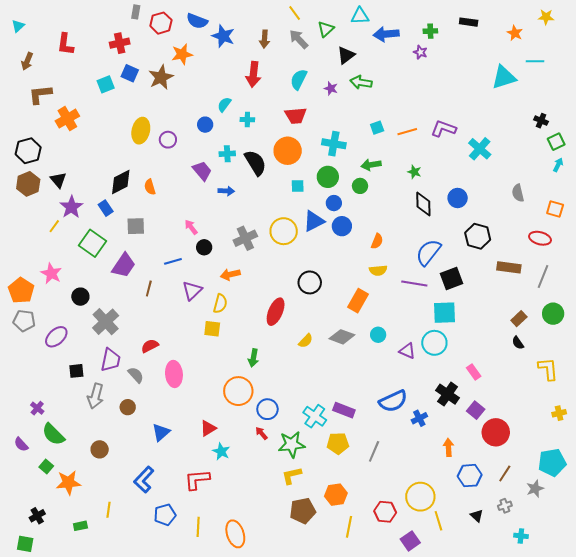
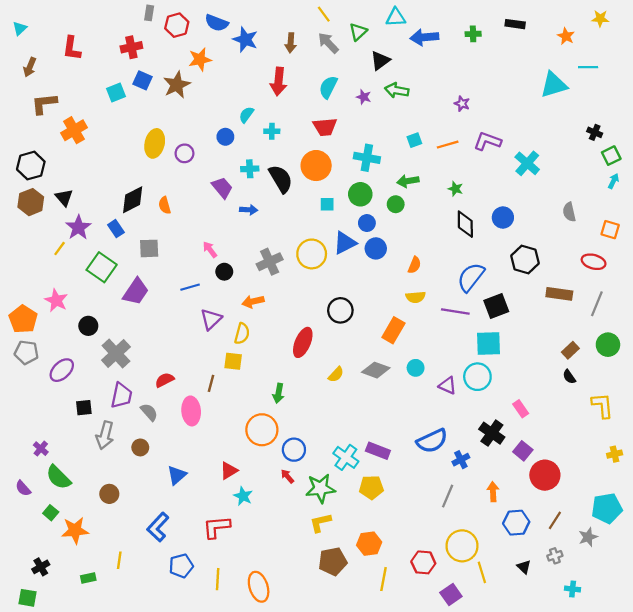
purple star: (420, 52) -> (462, 104), moved
brown line: (149, 289) -> (211, 383), moved
gray line: (374, 451) -> (448, 496), moved

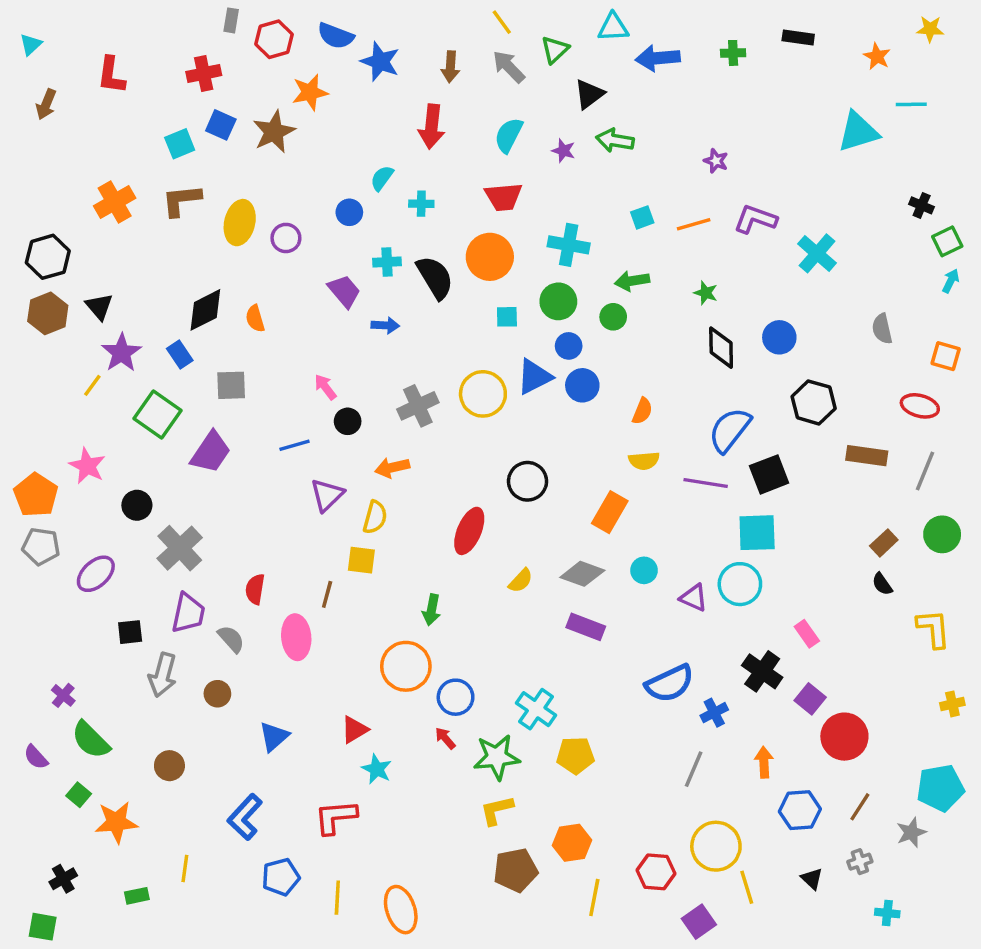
brown L-shape: (44, 104) -> (181, 200), moved
red semicircle: (165, 380) -> (255, 589), turned -54
purple rectangle: (378, 451) -> (586, 627), moved

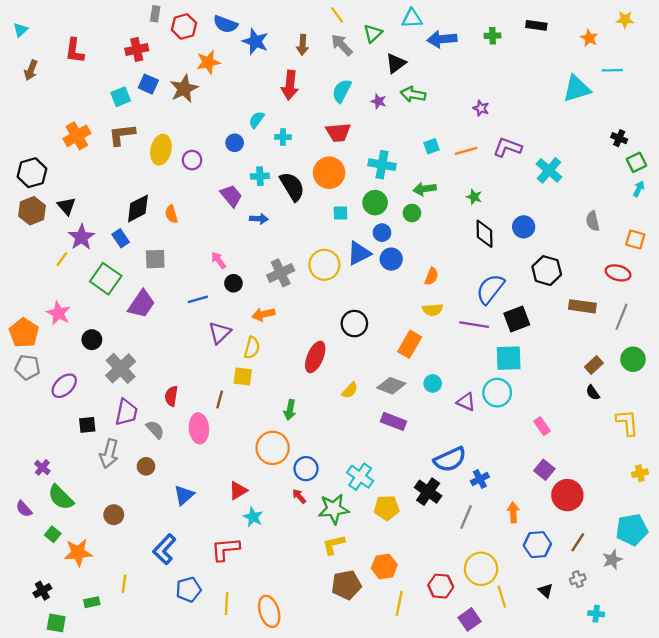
black cross: (762, 671) -> (428, 492), moved
green square: (43, 927) -> (56, 623), moved

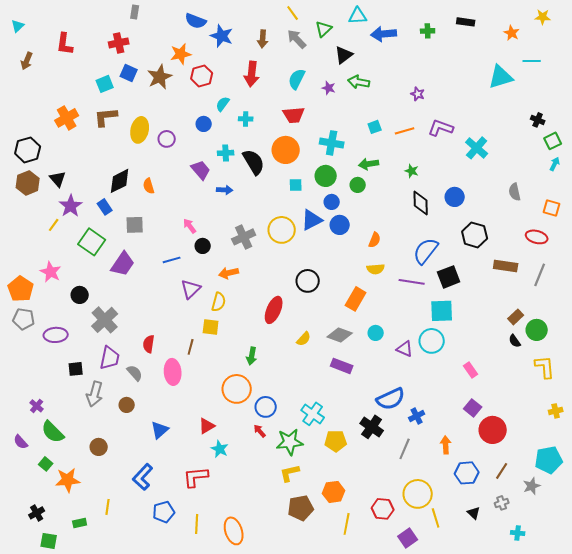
red hexagon: (184, 26) -> (202, 76), moved
green circle: (633, 359) -> (537, 330), moved
purple ellipse: (64, 386) -> (56, 335), turned 40

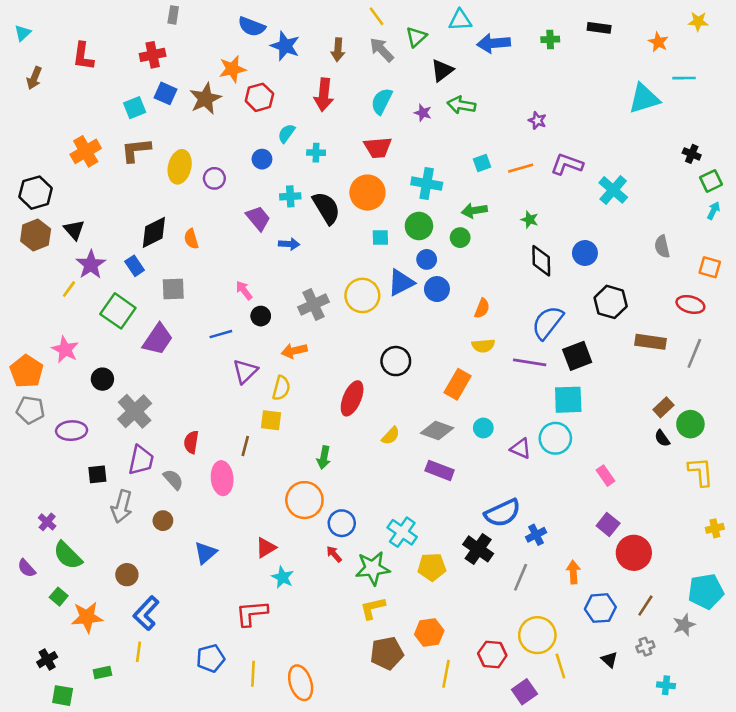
blue L-shape: (143, 477) -> (146, 613), moved

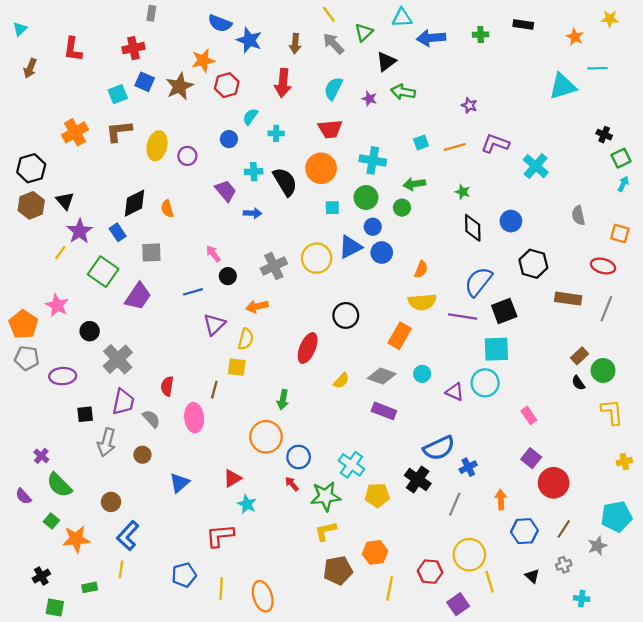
yellow semicircle: (483, 346) -> (422, 302), size x1.4

